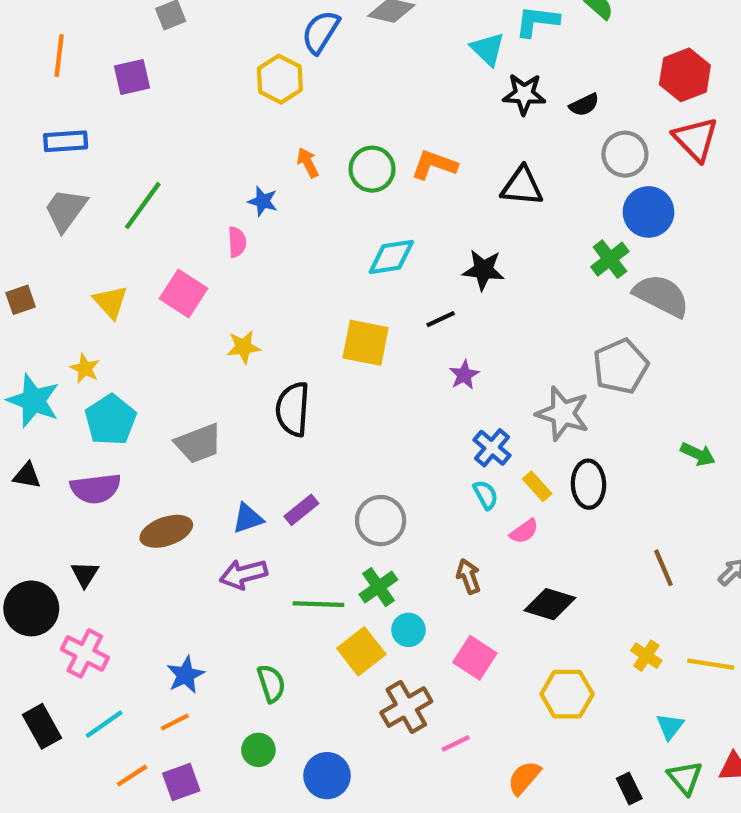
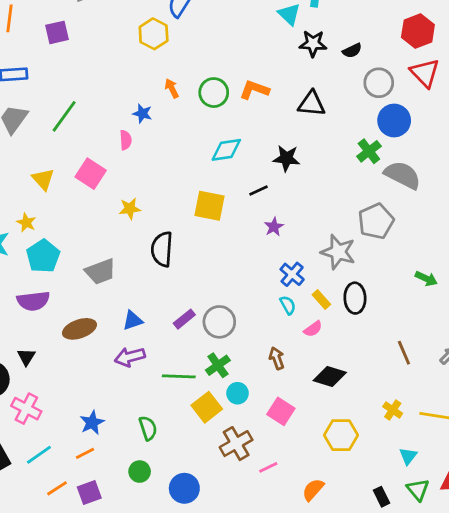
purple rectangle: (301, 510) -> (184, 319), moved

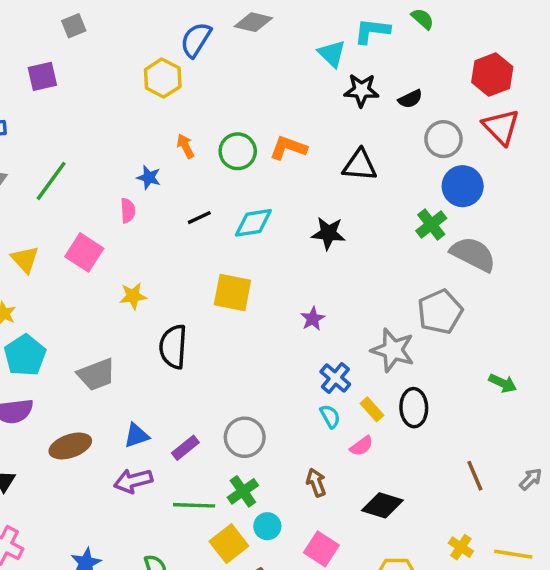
black line: (258, 190) -> (199, 218), moved
purple rectangle: (184, 319) -> (185, 448), moved

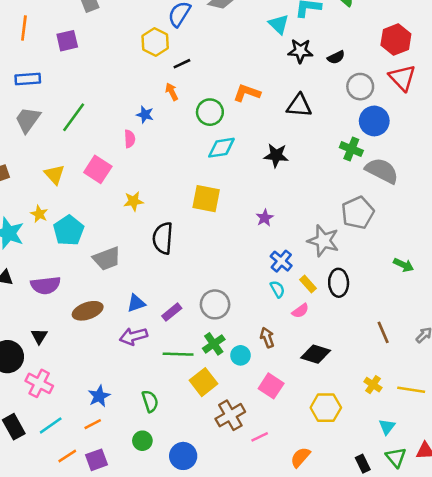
green circle: (238, 151) -> (210, 112), moved
black line: (199, 218) -> (182, 64), moved
green cross: (431, 225) -> (351, 149), turned -30
cyan pentagon: (25, 355) -> (69, 231), moved
cyan circle: (267, 526) -> (240, 355), moved

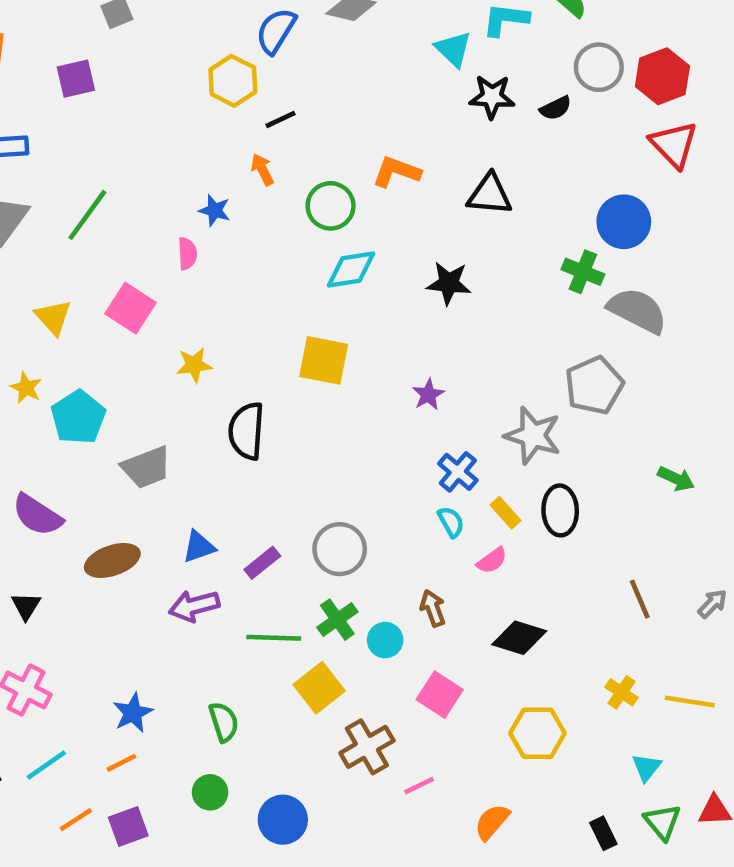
gray circle: (360, 87) -> (599, 67), moved
purple semicircle: (46, 285) -> (37, 515), turned 40

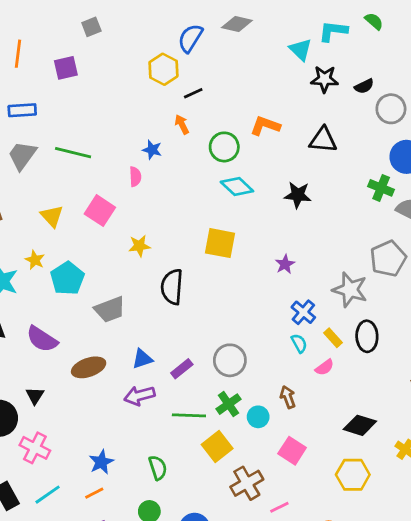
gray circle: (599, 67) -> (391, 109), moved
green line: (87, 215) -> (73, 153), turned 68
cyan diamond: (351, 270) -> (237, 187), turned 52
black diamond: (519, 638) -> (360, 425), moved

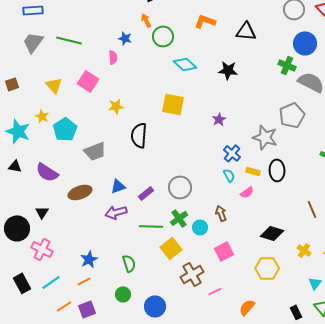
green circle: (224, 147) -> (163, 36), moved
yellow rectangle: (333, 338) -> (253, 171), turned -32
pink square: (292, 451) -> (224, 251), turned 30

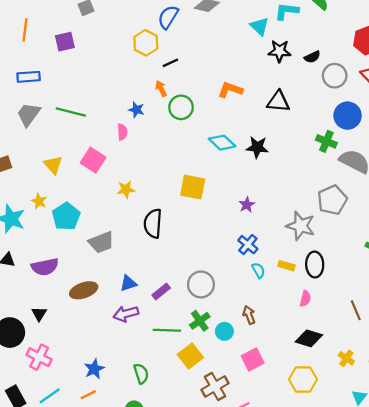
cyan diamond: (185, 64) -> (222, 143), moved
blue cross: (232, 153) -> (248, 245), moved
purple semicircle: (47, 172) -> (45, 267), turned -45
pink semicircle: (247, 192) -> (305, 299), moved, turned -40

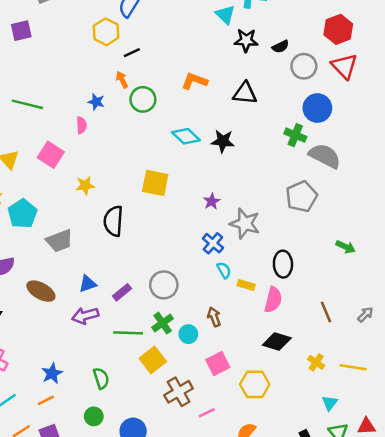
gray star: (301, 226) -> (245, 224), moved
yellow rectangle: (287, 266) -> (246, 285), moved
brown ellipse: (84, 290) -> (41, 291), turned 48
pink semicircle: (305, 299) -> (273, 300), size x1.5
yellow hexagon: (303, 379) -> (255, 384), moved

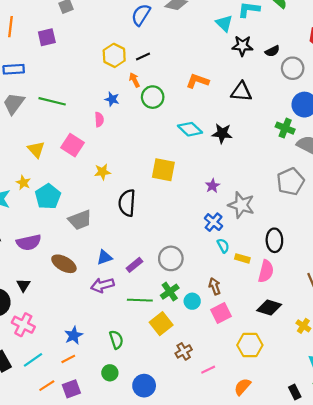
yellow hexagon: (106, 32) -> (114, 55), moved
pink square: (218, 364) -> (221, 313), moved
brown cross: (179, 392) -> (184, 351), size x0.7

